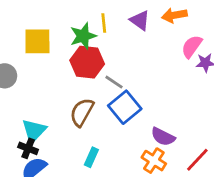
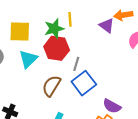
purple triangle: (140, 20) -> (107, 26), moved
gray line: (114, 82) -> (76, 64), turned 72
cyan triangle: (34, 131) -> (28, 59), moved

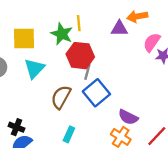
purple triangle: (107, 26) -> (119, 29), turned -35
green star: (54, 29) -> (62, 34), turned -30
red hexagon: (57, 48) -> (80, 56), moved

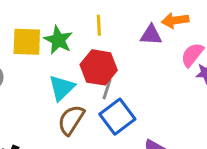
green star: (62, 34) -> (58, 40), moved
cyan triangle: (34, 68) -> (62, 88), moved

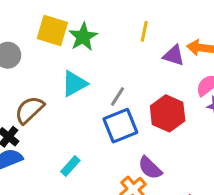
yellow line: (99, 25) -> (144, 31), moved
red hexagon: (99, 67) -> (168, 113), moved
brown semicircle: (71, 120) -> (29, 110), moved

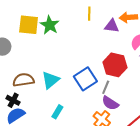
cyan triangle: (74, 84) -> (50, 80), moved
gray line: (117, 96) -> (106, 87), moved
brown semicircle: (29, 110) -> (23, 80), turned 45

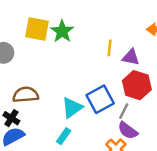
yellow line: (89, 14) -> (110, 48), moved
purple triangle: (112, 26) -> (131, 57), moved
cyan triangle: (50, 80) -> (72, 108), moved

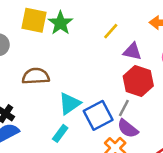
yellow line: (110, 48) -> (111, 31), moved, turned 35
brown semicircle: (26, 95) -> (36, 76), moved
blue square: (100, 99) -> (98, 115), moved

